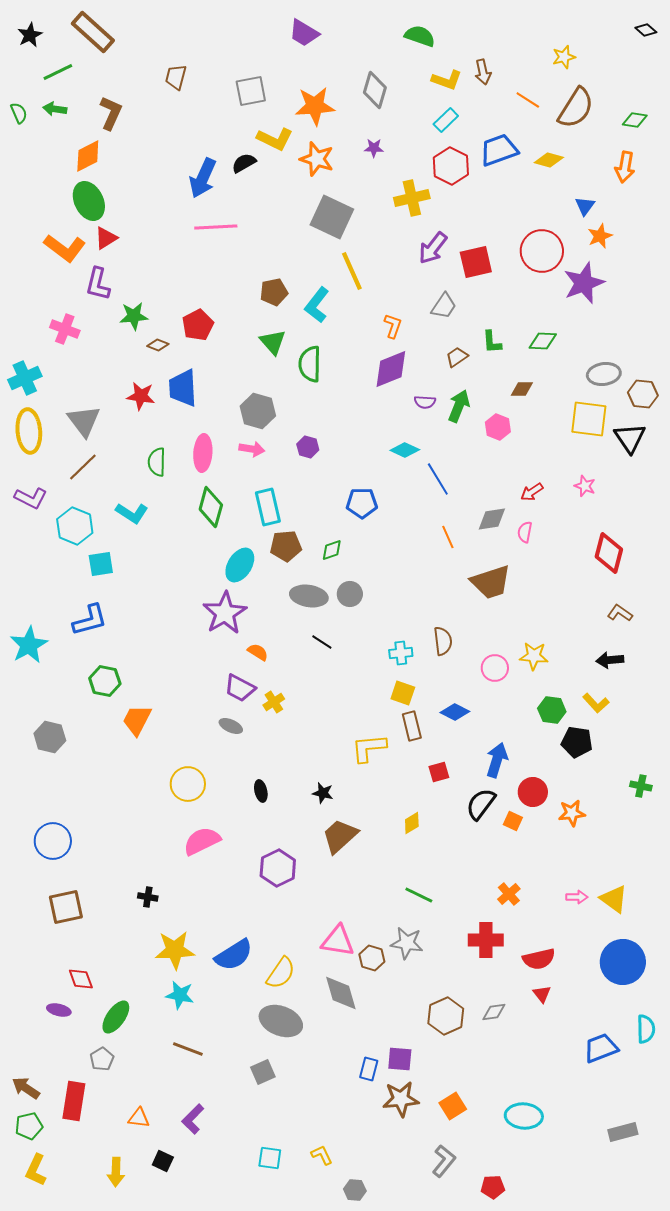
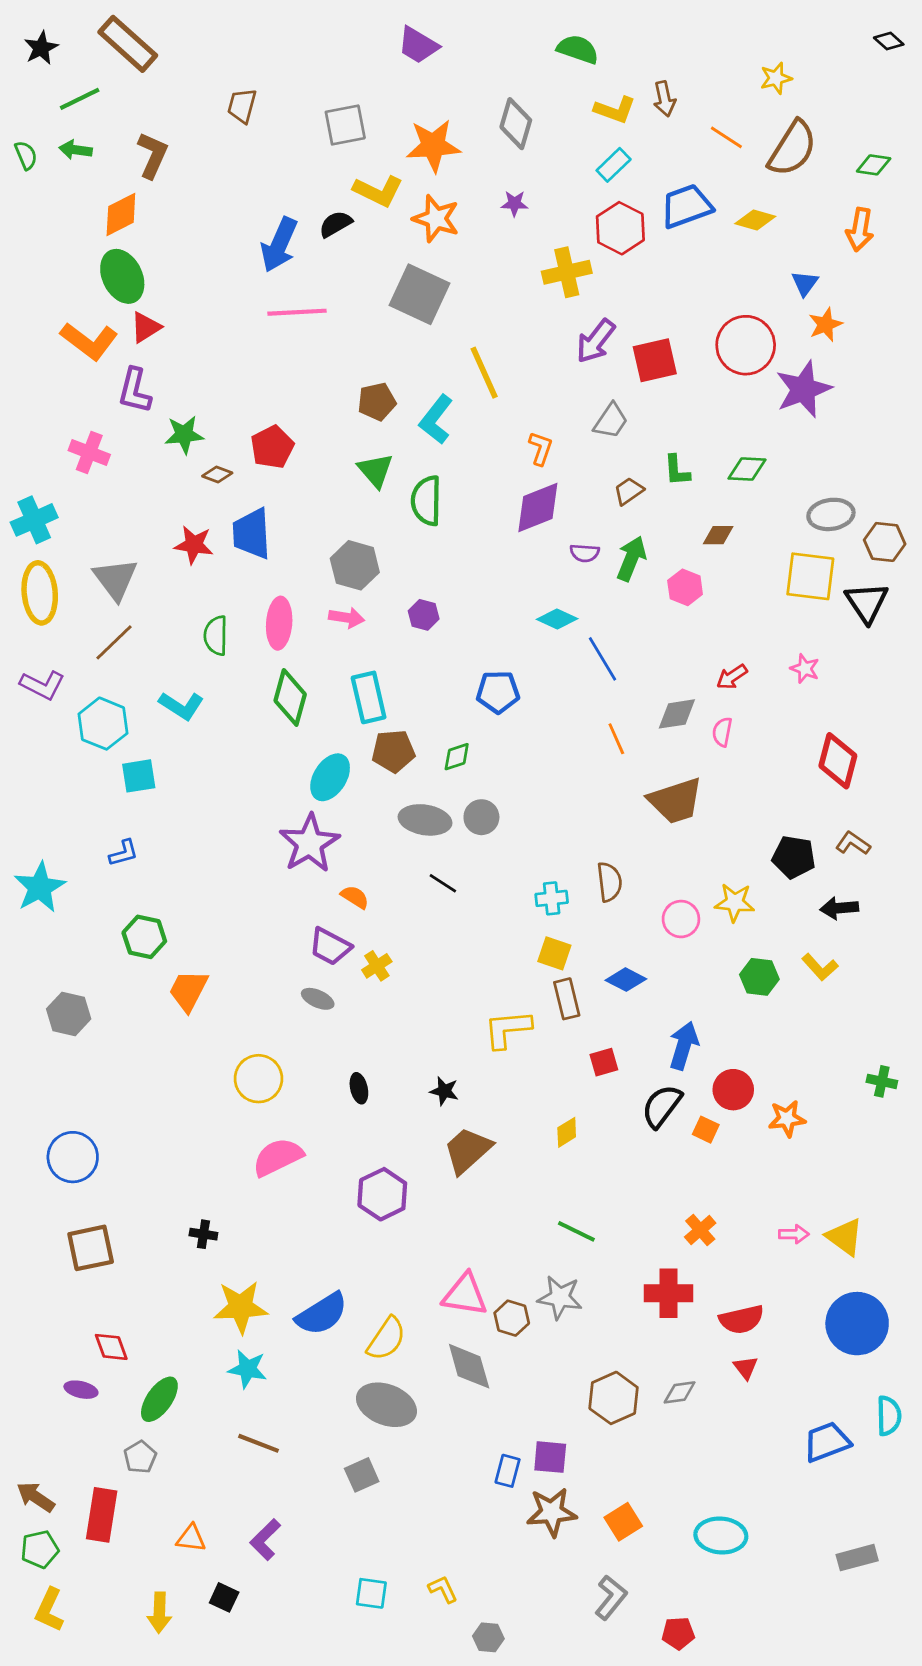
gray square: (332, 217) -> (419, 294), moved
blue L-shape: (90, 620) -> (124, 853), size x0.6
black pentagon: (577, 742) -> (794, 857), moved

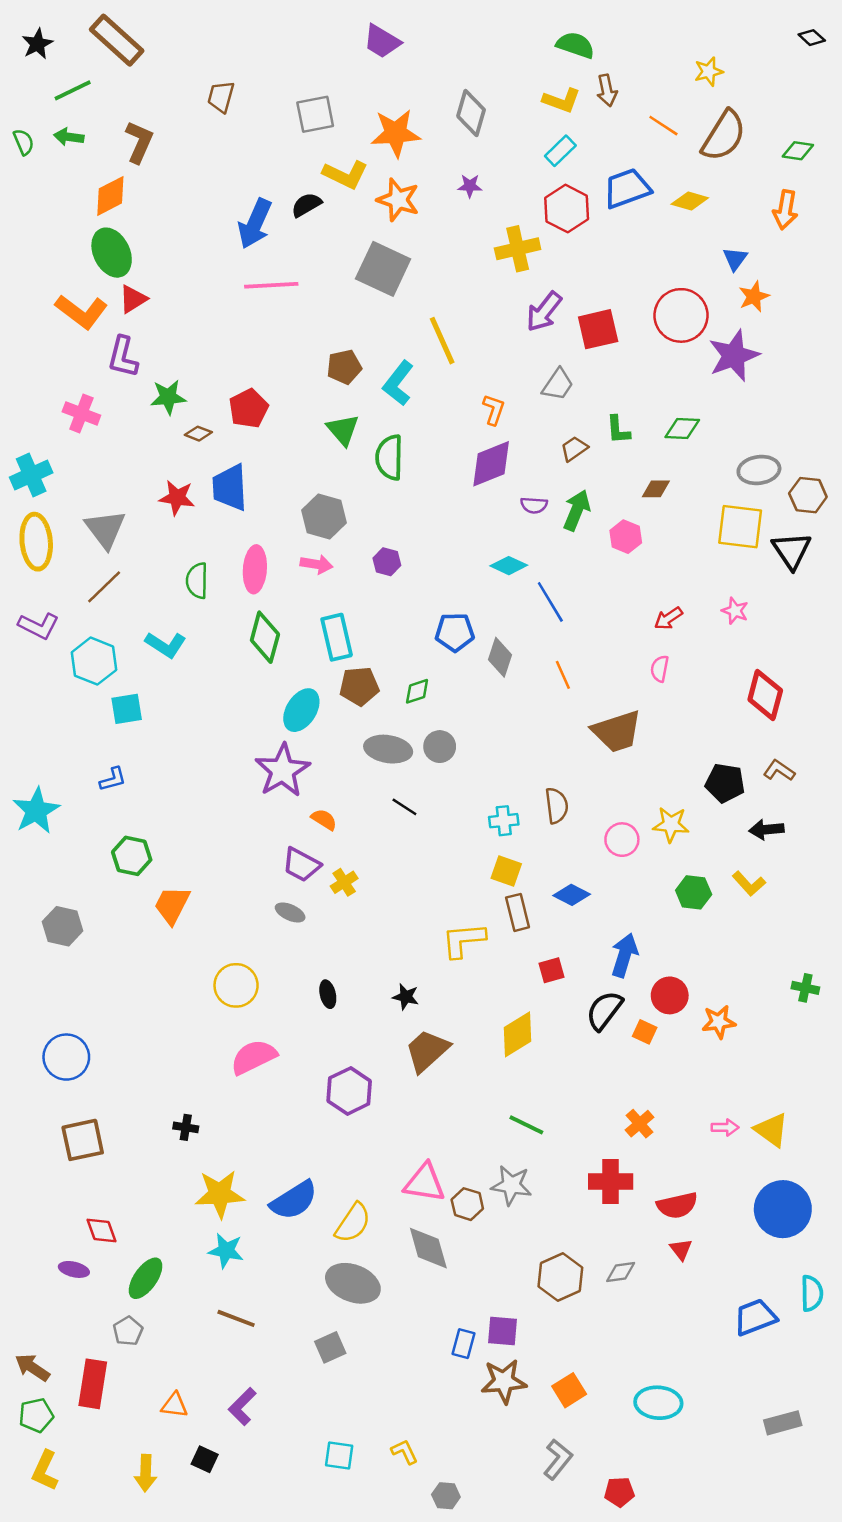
green semicircle: (578, 49) -> (575, 45), moved
gray diamond: (677, 714) -> (500, 657), moved, turned -63
yellow diamond: (567, 1132) -> (518, 1034), size x1.6

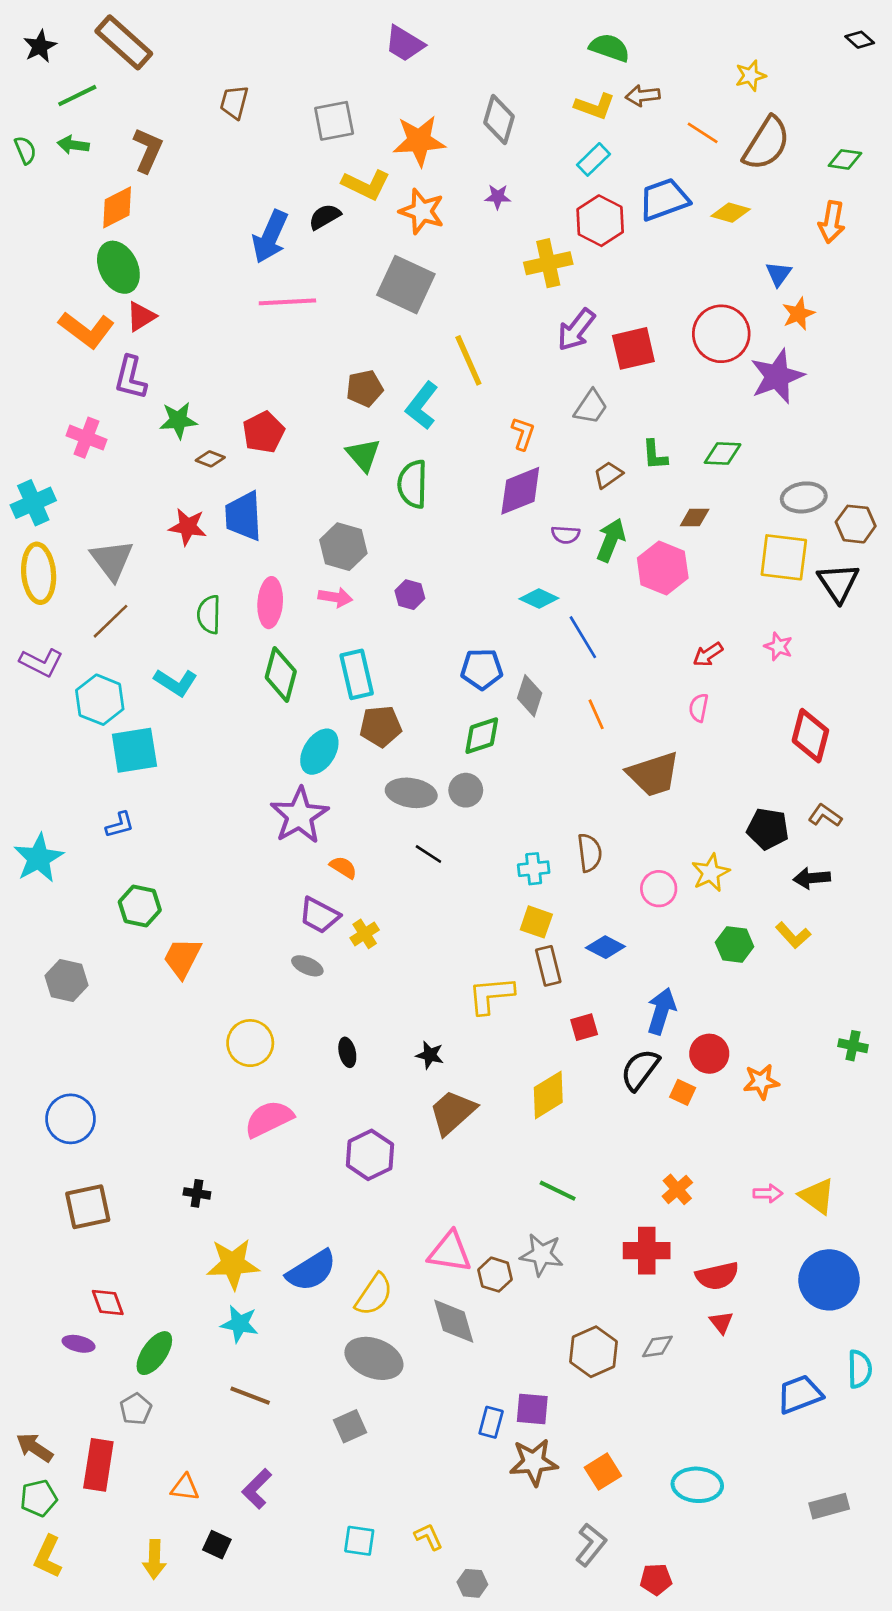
brown arrow: (607, 90) -> (643, 96), turned 96
pink hexagon: (626, 537) -> (663, 568), size x1.5
green diamond: (417, 691) -> (482, 736), moved, size x1.4
cyan square: (127, 709) -> (134, 750), size x1.4
yellow star: (671, 824) -> (711, 873), turned -30

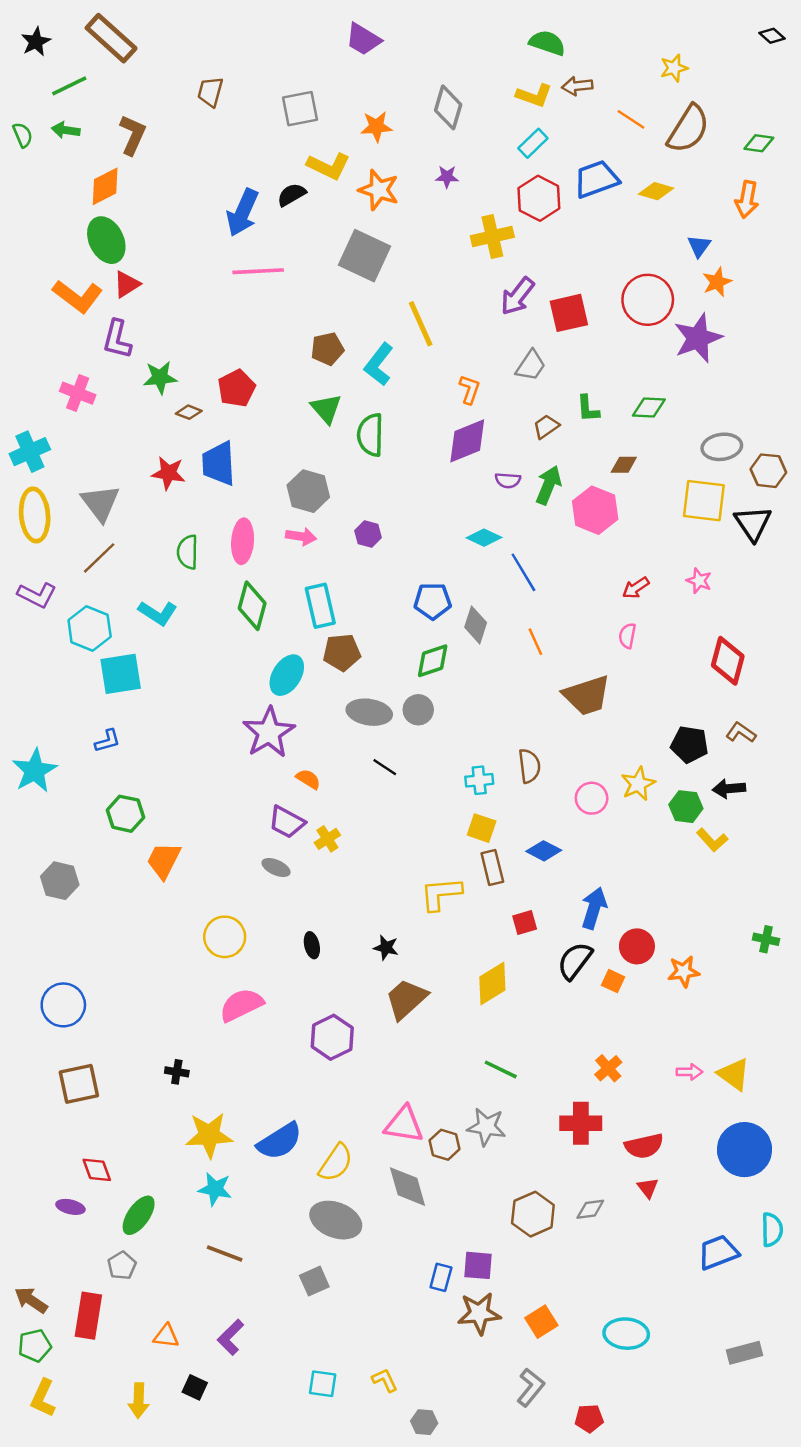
orange star: (419, 141) -> (376, 127), size x0.7
green hexagon: (735, 945) -> (686, 807), moved

